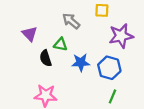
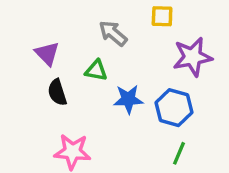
black semicircle: (46, 58) -> (57, 92), moved

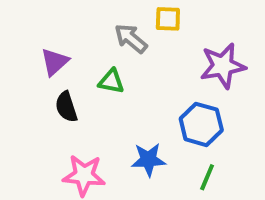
yellow square: (162, 16) -> (168, 19), moved
purple triangle: (47, 54) -> (55, 62), turned 32
blue star: (128, 99) -> (148, 160), moved

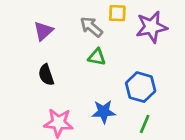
purple triangle: (55, 62) -> (43, 31), moved
purple star: (223, 66) -> (152, 27), moved
green triangle: (111, 81) -> (97, 57), moved

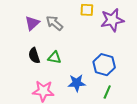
gray arrow: (91, 27) -> (54, 23), moved
green triangle: (97, 57) -> (54, 58), moved

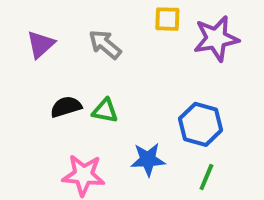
purple triangle: (32, 23) -> (41, 44), moved
black semicircle: (34, 56) -> (66, 107), turned 91

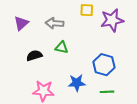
gray arrow: (105, 44) -> (55, 23), turned -36
green triangle: (105, 111) -> (62, 47), moved
green line: (206, 177) -> (107, 92), turned 64

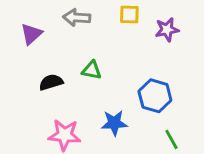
purple star: (112, 20) -> (167, 30), size x0.7
gray arrow: (55, 23) -> (77, 17), moved
green line: (107, 92) -> (171, 139), moved, turned 64

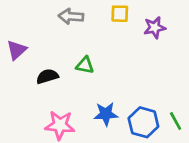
purple triangle: (31, 34) -> (17, 50), moved
blue hexagon: (155, 96) -> (143, 122), moved
green line: (171, 139) -> (176, 121), moved

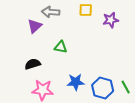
purple triangle: (17, 50) -> (35, 26), moved
black semicircle: (47, 76) -> (33, 64), moved

